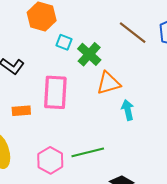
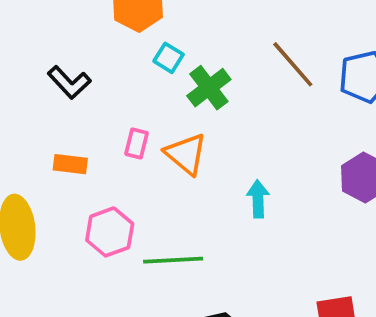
orange triangle: (108, 83) -> (186, 154), moved, turned 45
pink rectangle: (55, 92) -> (137, 143), size x0.5
pink hexagon: (50, 160) -> (110, 232), moved

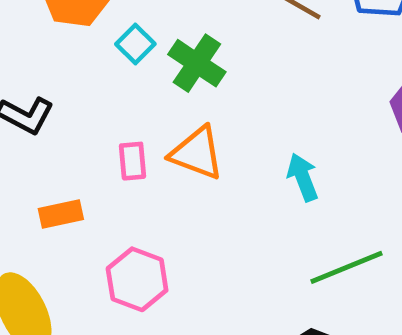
cyan square: (169, 58) -> (135, 44), turned 32
green line: (173, 260) -> (347, 267), moved

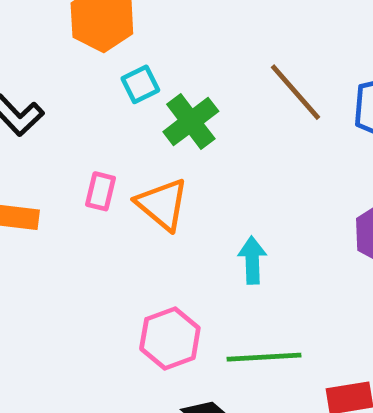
pink hexagon: (137, 279) -> (170, 338), moved

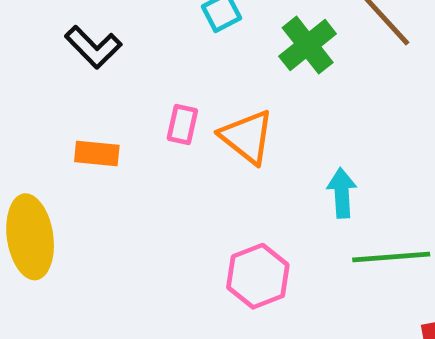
green cross: (191, 122) -> (308, 45), moved
green line: (264, 357) -> (391, 257), moved

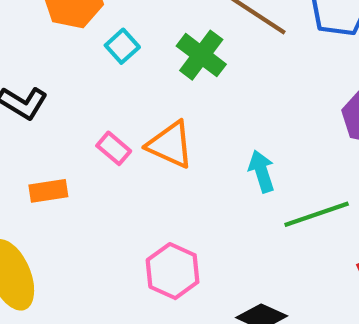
pink rectangle: (182, 125) -> (114, 148), turned -48
pink hexagon: (258, 276) -> (173, 271), moved

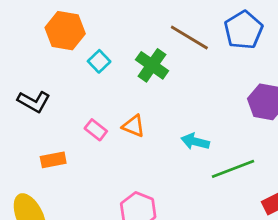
orange triangle: (170, 145) -> (134, 126), size x0.7
cyan arrow: (262, 171) -> (195, 142), turned -56

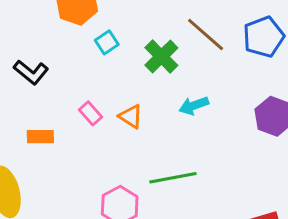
cyan arrow: (195, 142) -> (194, 106), moved, turned -44
green line: (233, 169) -> (173, 178), moved

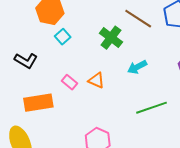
cyan square: (107, 42) -> (63, 37), moved
orange rectangle: (40, 137) -> (38, 103), size x1.6
green line: (173, 178) -> (152, 108), moved

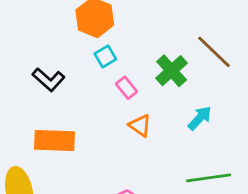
cyan arrow: (137, 67) -> (200, 118), turned 150
pink rectangle: (69, 82) -> (127, 88), moved

